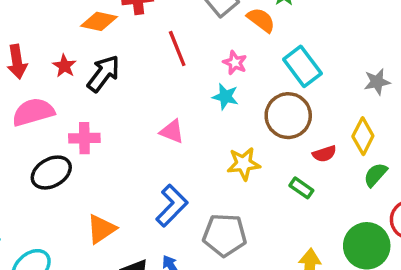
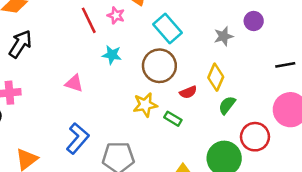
red line: (177, 49) -> (89, 20), moved
pink star: (235, 63) -> (116, 15), moved
yellow star: (244, 164) -> (145, 105), moved

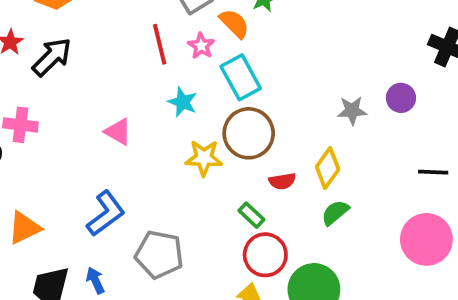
cyan rectangle: (167, 29) -> (241, 77), moved
yellow star: (145, 105) -> (204, 158), moved
red circle: (255, 137) -> (265, 255), moved

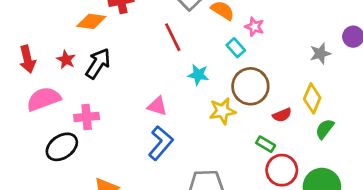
pink star: (201, 46) -> (254, 27), moved
cyan rectangle: (241, 77) -> (236, 48), size x0.6
blue L-shape: (106, 214) -> (161, 143), moved

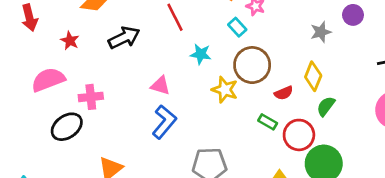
red arrow: (27, 59) -> (29, 18), moved
black arrow: (98, 63) -> (124, 38), moved, turned 32
yellow star: (222, 111) -> (225, 90), turned 30
red circle: (282, 170) -> (299, 135), moved

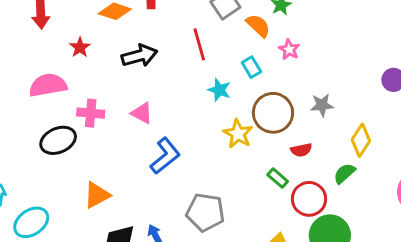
cyan rectangle: (237, 27) -> (251, 67), moved
gray star: (321, 32) -> (322, 105), moved
yellow diamond: (313, 76) -> (361, 140), moved
pink triangle: (160, 86) -> (142, 113), moved

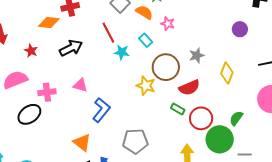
cyan star: (219, 90) -> (122, 52), moved
red semicircle: (301, 150) -> (189, 88), size x1.5
green semicircle: (344, 173) -> (236, 118), moved
orange triangle: (97, 195) -> (82, 142), moved, turned -42

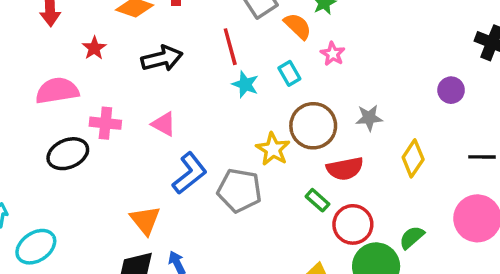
gray pentagon: (135, 141) -> (239, 190), moved

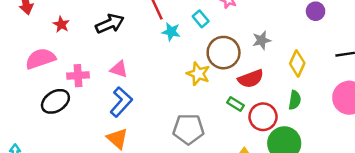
blue L-shape: (190, 173) -> (121, 102), moved
gray pentagon: (239, 190) -> (188, 129), moved
green semicircle: (412, 237) -> (295, 100), moved, turned 150

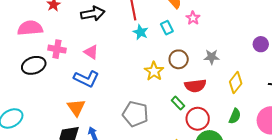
brown circle: (224, 53) -> (179, 59), size x0.7
green semicircle: (295, 100) -> (235, 116), moved
blue L-shape: (121, 102) -> (86, 79), turned 60

